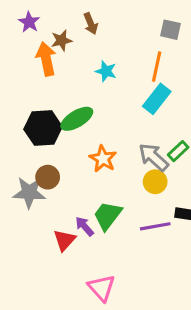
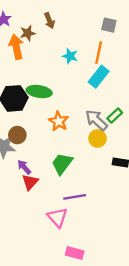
cyan star: (106, 71) -> (70, 56), moved
green ellipse: (77, 119) -> (39, 92), turned 40
purple arrow: (84, 226) -> (24, 167), moved
purple line: (155, 226) -> (75, 197), moved

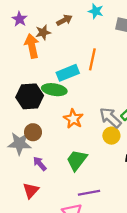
brown arrow: (49, 21) -> (64, 20), turned -96
orange line: (99, 53) -> (92, 59), moved
cyan star: (70, 56) -> (96, 11), moved
cyan rectangle: (99, 77) -> (68, 73), moved, turned 30
red triangle: (30, 182) -> (31, 190), moved

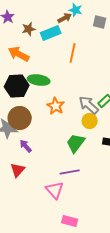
brown arrow: (64, 20) -> (65, 18), moved
orange arrow: (32, 46) -> (19, 54), moved, turned -50
cyan rectangle: (68, 73) -> (51, 33), moved
brown circle: (33, 132) -> (20, 118), size x1.5
green trapezoid: (77, 160) -> (76, 143), moved

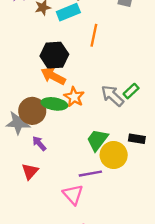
orange arrow: (19, 54) -> (53, 76), moved
green ellipse: (39, 80) -> (54, 104), moved
black hexagon: (17, 86) -> (54, 55), moved
yellow circle: (90, 121) -> (114, 155), moved, size x1.5

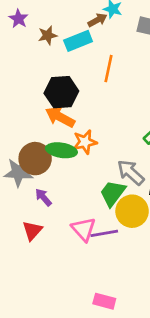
gray arrow: (112, 96) -> (131, 172), moved
orange star: (74, 97) -> (85, 142), turned 30
pink triangle: (73, 195) -> (84, 229), moved

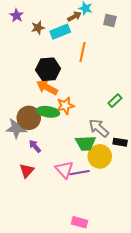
green trapezoid: (113, 193) -> (86, 143), turned -130

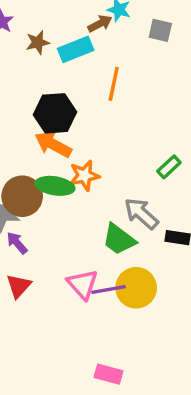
green trapezoid: (86, 143) -> (119, 239), turned 40
purple arrow: (35, 146) -> (17, 243), moved
yellow circle: (100, 156) -> (136, 288), moved

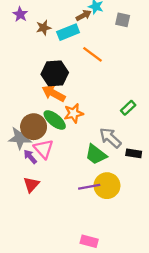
orange line: (114, 84) -> (93, 54), turned -65
green ellipse: (55, 186) -> (55, 120), turned 30
pink triangle: (83, 284) -> (44, 149), moved

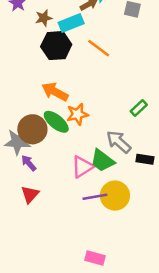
black hexagon: (55, 73) -> (56, 46), moved
pink triangle: (44, 149) -> (82, 167), moved, turned 40

